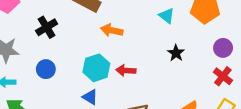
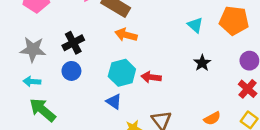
black cross: (47, 27) -> (73, 43), moved
orange arrow: (112, 30) -> (126, 35), moved

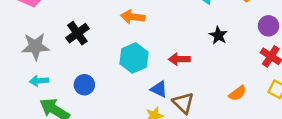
blue circle: (71, 71) -> (84, 85), moved
red arrow: (151, 77) -> (179, 59), moved
blue triangle: (114, 102) -> (159, 89), moved

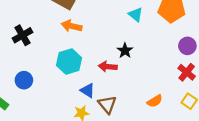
black star: (218, 35) -> (125, 51), moved

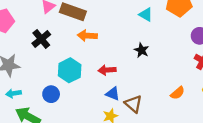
black cross: (23, 35) -> (41, 39), moved
cyan hexagon: (69, 62) -> (70, 70), moved
red arrow: (108, 67) -> (107, 70), moved

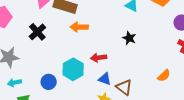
cyan hexagon: (70, 70) -> (73, 69), moved

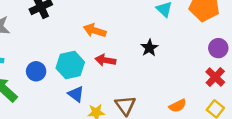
orange arrow: (79, 27) -> (95, 30), moved
blue triangle: (105, 79) -> (76, 94), moved

